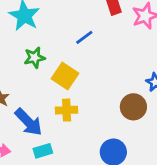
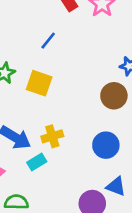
yellow cross: (67, 110) -> (52, 136), moved

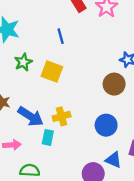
blue line: (48, 41) -> (61, 36), turned -56
cyan rectangle: (37, 162) -> (48, 137), turned -49

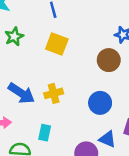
yellow square: (52, 72) -> (57, 44), moved
cyan rectangle: (48, 137) -> (45, 133), moved

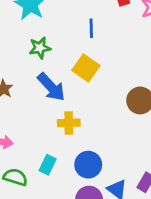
blue arrow: (21, 93) -> (51, 87), moved
blue circle: (100, 103) -> (88, 165), moved

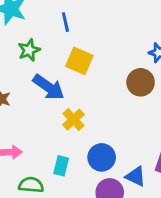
blue line: (91, 28) -> (65, 22), moved
yellow cross: (69, 123) -> (73, 120), turned -30

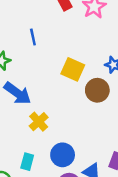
yellow square: (79, 61) -> (73, 69), moved

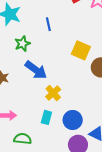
cyan rectangle: (27, 162) -> (46, 117), moved

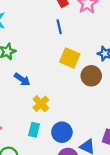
blue line: (48, 24) -> (59, 27), moved
blue arrow: (36, 70) -> (22, 79), size x0.7

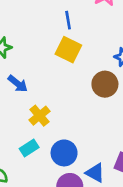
yellow square: (70, 58) -> (68, 50), moved
cyan rectangle: (34, 130) -> (29, 148), turned 40

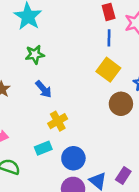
blue line: (68, 20) -> (109, 38), moved
yellow square: (68, 50) -> (108, 70), moved

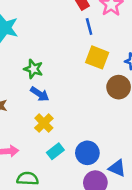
green star: (35, 54) -> (33, 69), moved, turned -30
yellow cross: (58, 121) -> (44, 123), moved

